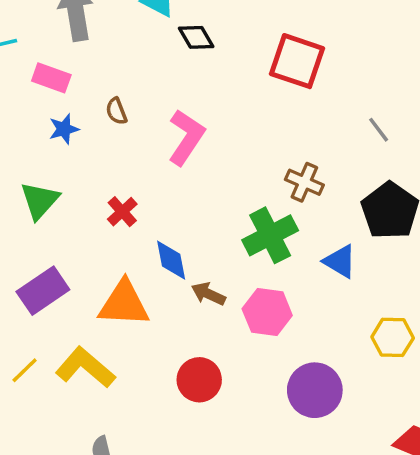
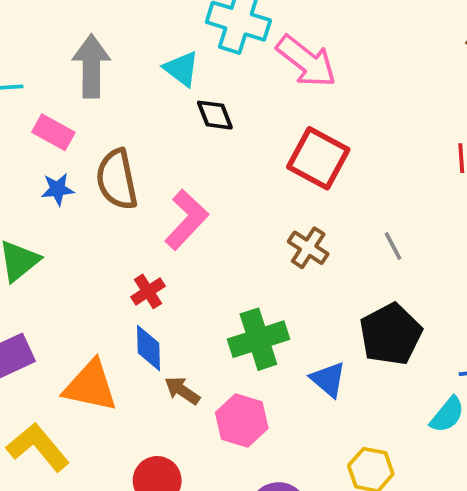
brown semicircle: (116, 111) -> (117, 179), size x2.0
brown cross: (304, 182) -> (308, 248), moved
red cross: (122, 212) -> (148, 291), moved

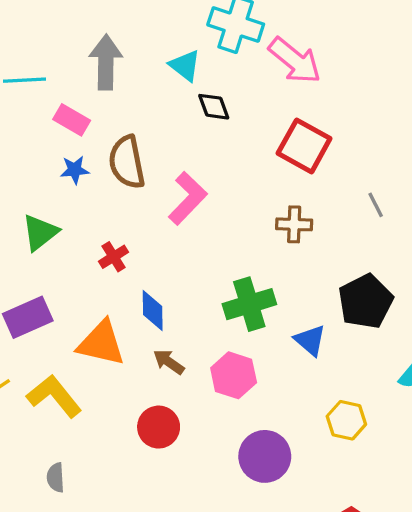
gray line: (393, 246) -> (376, 205), moved
brown cross: (308, 248) -> (294, 224), turned -32
red cross: (148, 291) -> (114, 257), moved
brown arrow: (182, 391) -> (169, 362), moved

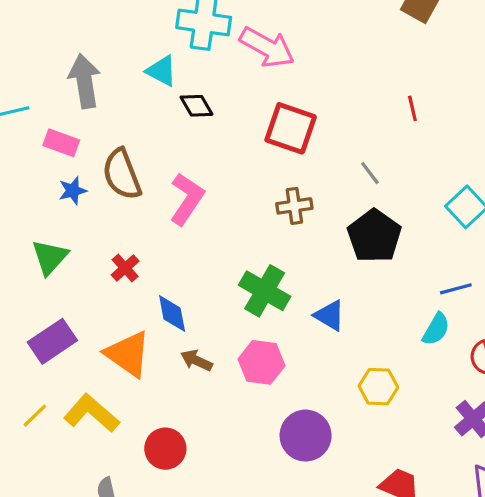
black pentagon: (366, 301) -> (374, 236), moved
green cross: (249, 304) -> (265, 291), turned -33
orange triangle: (101, 343) -> (128, 354), turned 32
red circle: (159, 427) -> (165, 449), moved

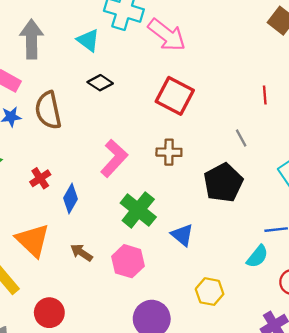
black diamond: (197, 106) -> (100, 83), moved, turned -35
gray line: (370, 173) -> (241, 138), moved
pink L-shape: (187, 199) -> (114, 158), moved
blue diamond: (172, 313) -> (71, 198), moved, turned 32

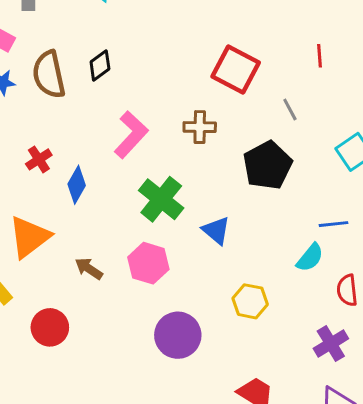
black diamond: (100, 83) -> (100, 65), moved, turned -70
red square: (175, 96) -> (236, 69), moved
orange triangle: (33, 240) -> (29, 237), turned 39
brown arrow: (81, 253) -> (89, 269), moved

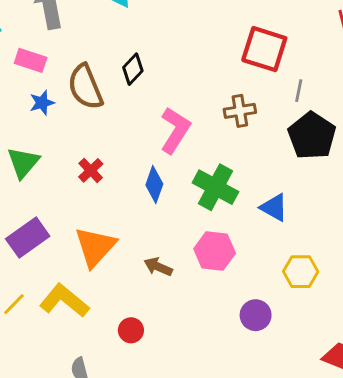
gray line: (290, 110) -> (299, 91), moved, turned 50
blue diamond: (77, 185) -> (154, 184), moved
yellow hexagon: (250, 301) -> (301, 272), moved
red circle: (50, 327) -> (131, 330), size x0.7
purple circle: (178, 335) -> (256, 315), size x0.7

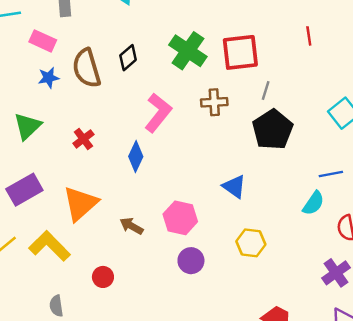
red square: (264, 49) -> (240, 52), turned -30
green cross: (216, 187) -> (188, 51), moved
purple circle: (256, 315) -> (191, 261), moved

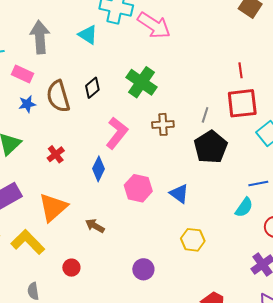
red square: (240, 52) -> (242, 103), moved
pink hexagon: (180, 218) -> (138, 188), moved
purple circle: (191, 261) -> (143, 269), moved

